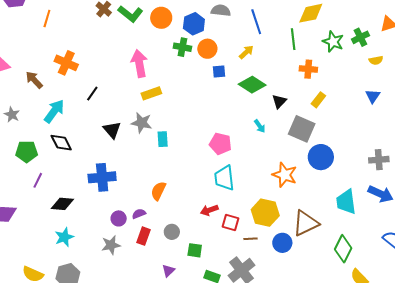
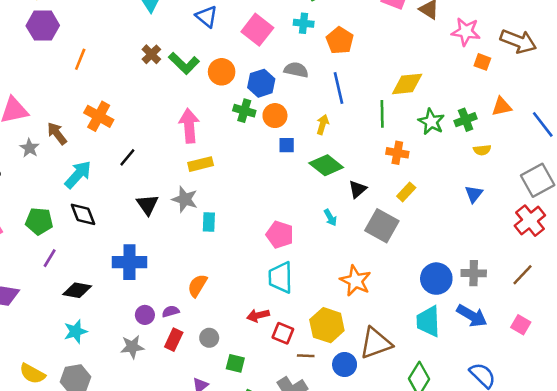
yellow arrow: (246, 52) -> (323, 124), turned -35
gray star: (12, 115) -> (29, 148), moved
blue circle: (321, 157) -> (436, 279), moved

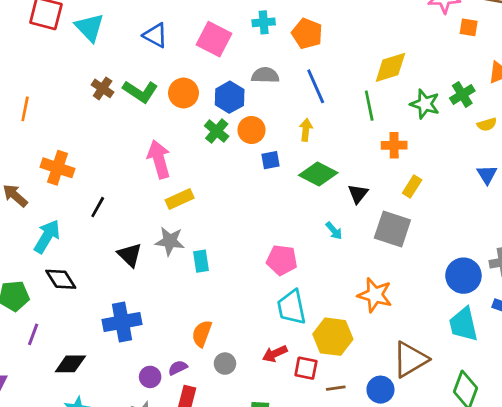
green cross: (244, 111) -> (217, 131), turned 35
yellow hexagon: (327, 325) -> (333, 337), moved
gray circle: (209, 338) -> (225, 364), moved

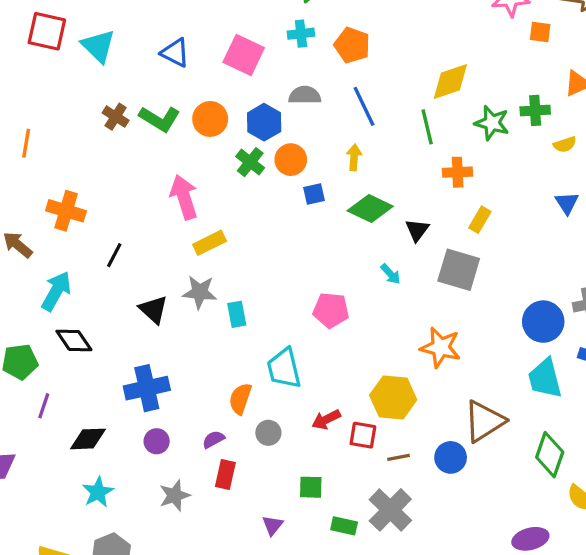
green cross: (462, 94) -> (535, 110), turned 30
cyan trapezoid: (292, 307) -> (284, 368), moved
purple circle: (150, 377) -> (157, 441), moved

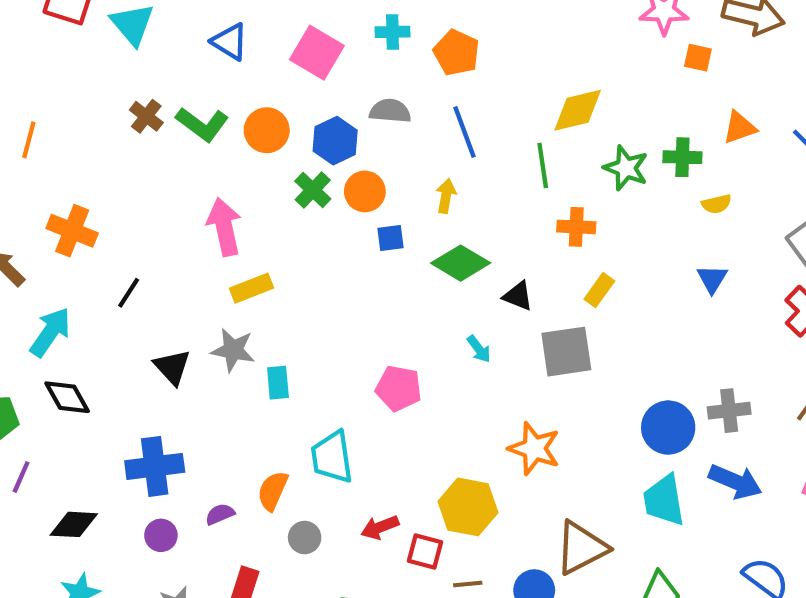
black triangle: (417, 230) -> (518, 296), turned -50
gray square: (459, 270) -> (566, 352), turned -30
purple semicircle: (213, 439) -> (220, 514), moved

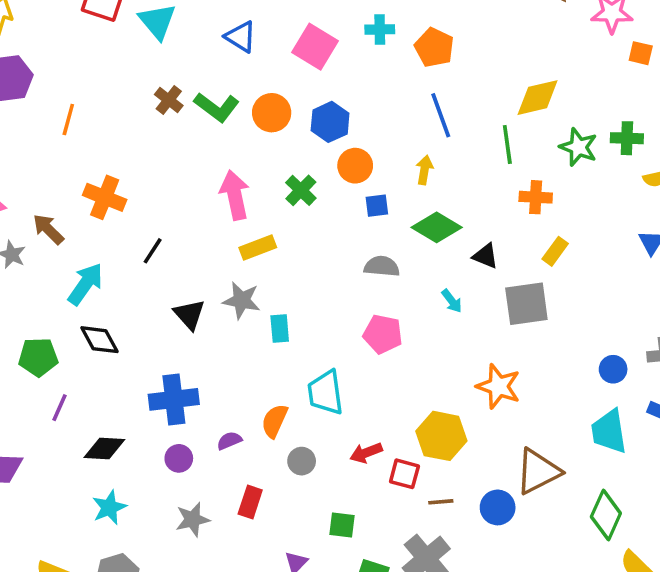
gray semicircle: (390, 111) -> (382, 266), moved
green cross: (313, 190) -> (301, 190), moved
blue circle: (668, 428) -> (613, 369), size x0.6

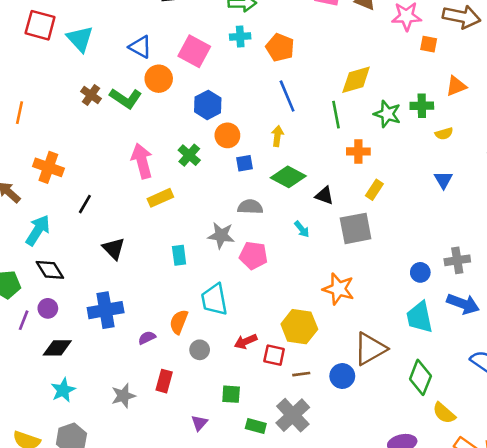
orange circle: (272, 113) -> (159, 79), moved
gray star: (242, 300) -> (221, 235), moved
purple circle: (179, 458) -> (48, 308), moved

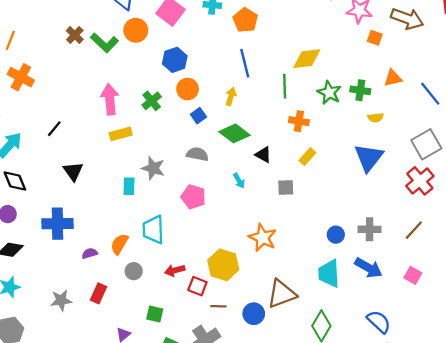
blue square: (244, 163) -> (198, 116), turned -35
orange cross: (48, 167) -> (21, 77), moved
blue triangle: (443, 180) -> (369, 158), size x1.8
gray square: (356, 228) -> (286, 188), size x0.6
gray star: (221, 235) -> (153, 168), moved

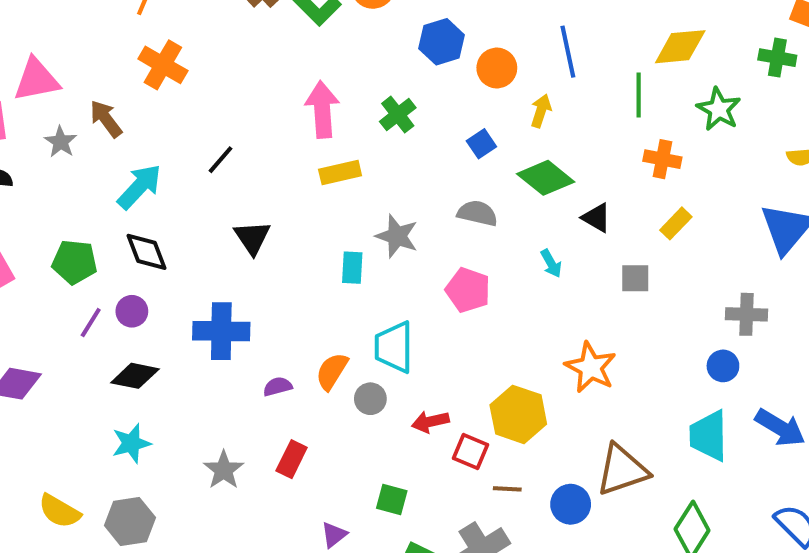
orange circle: (188, 89) -> (497, 68), moved
green cross: (360, 90) -> (777, 58), moved
gray cross: (370, 229) -> (747, 314), moved
gray circle: (134, 271) -> (370, 399), moved
gray star: (61, 300) -> (224, 470), turned -30

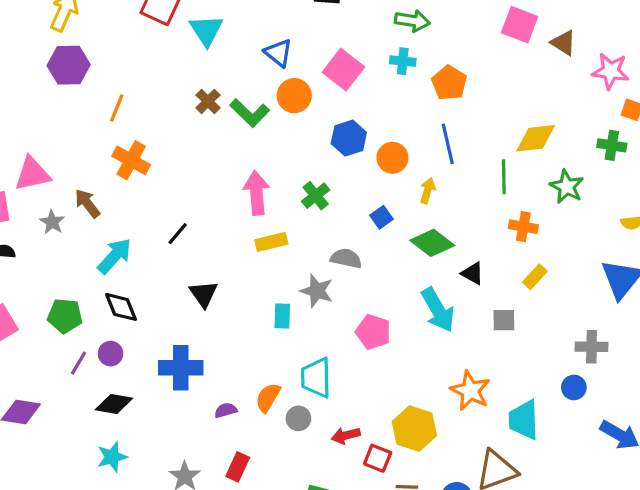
gray semicircle: (477, 213) -> (346, 258), moved
cyan arrow: (551, 263) -> (438, 310), size x2.0
cyan trapezoid: (709, 436) -> (524, 420), moved

